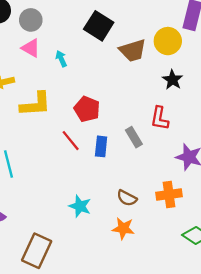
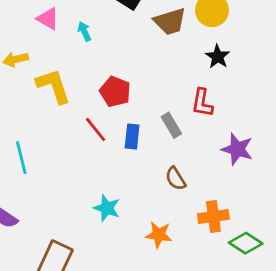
yellow L-shape: (35, 104) -> (53, 86), turned -104
orange cross: (169, 194) -> (213, 216), moved
brown semicircle: (127, 198) -> (176, 179), moved, turned 30

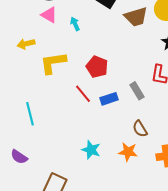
yellow L-shape: (53, 86) -> (53, 63), turned -80
blue rectangle: (132, 137) -> (109, 99), turned 66
orange star: (159, 235) -> (128, 152), moved

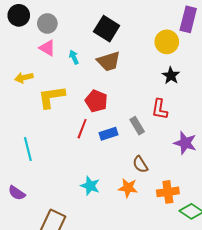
brown trapezoid: (136, 17) -> (109, 61), moved
red line: (83, 94) -> (82, 129), turned 60

